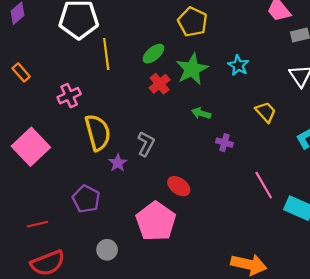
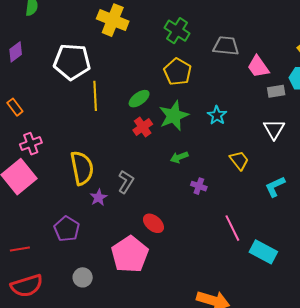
pink cross: (69, 96) -> (31, 144), moved
green arrow: (201, 113) -> (179, 157), turned -42

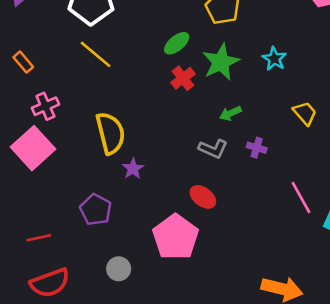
yellow line: (95, 96) -> (96, 54), moved, turned -44
gray L-shape: (126, 182) -> (213, 149), moved, turned 85

